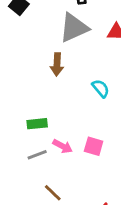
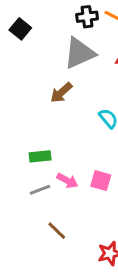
brown arrow: (57, 64) -> (61, 93), turned 45

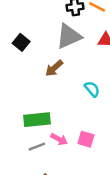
black square: (20, 29) -> (21, 42), moved
green rectangle: (40, 156) -> (37, 120), size x1.5

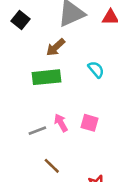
green rectangle: (37, 120) -> (47, 77), moved
pink arrow: (59, 139) -> (61, 123), turned -147

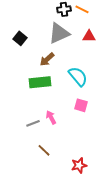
cyan semicircle: (96, 69) -> (78, 76), size x1.5
pink square: (90, 123) -> (81, 105), moved

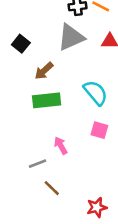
brown arrow: (47, 59) -> (44, 71), moved
gray line: (33, 123) -> (38, 164), moved

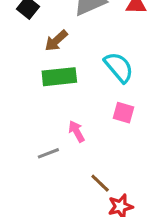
brown line: (52, 188) -> (100, 183), moved

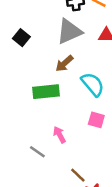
brown arrow: (56, 41) -> (64, 63), moved
gray line: (48, 153) -> (37, 152), turned 56

